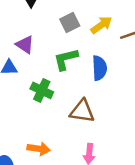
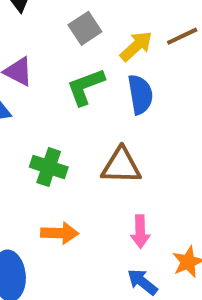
yellow arrow: (101, 25) -> (136, 46), moved
green cross: (42, 90) -> (49, 167), moved

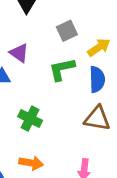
brown triangle: (121, 166) -> (97, 118), moved

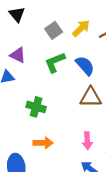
yellow arrow: (99, 47) -> (81, 28), moved
blue semicircle: (97, 79) -> (85, 66), turned -30

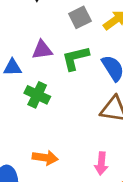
purple triangle: (18, 55) -> (42, 50), moved, turned -42
green cross: (36, 107) -> (37, 95), moved

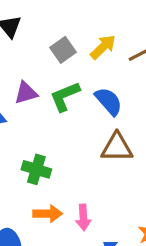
green cross: (37, 95) -> (36, 169), moved
pink arrow: (101, 163) -> (83, 217), moved

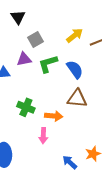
gray square: (63, 50) -> (35, 39), moved
orange arrow: (48, 214) -> (54, 116), moved
pink arrow: (83, 217) -> (43, 136), moved

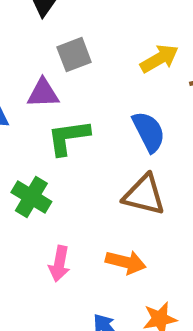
green L-shape: (48, 64) -> (68, 137), moved
orange arrow: (54, 116) -> (126, 262), moved

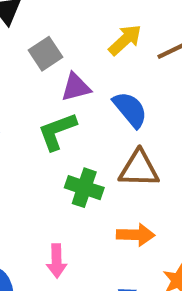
purple triangle: (43, 93) -> (76, 87), moved
green cross: (31, 197) -> (84, 188), moved
pink arrow: (59, 264) -> (57, 261), moved

